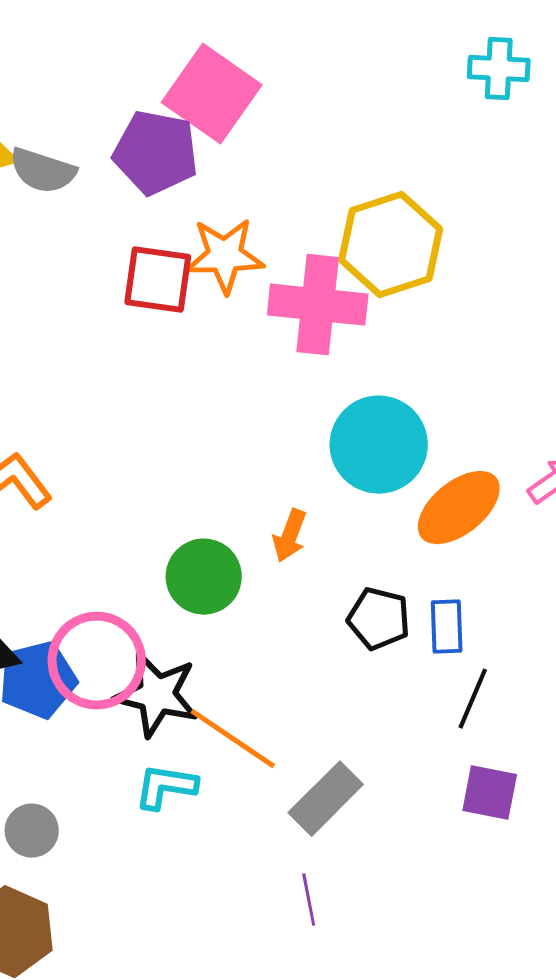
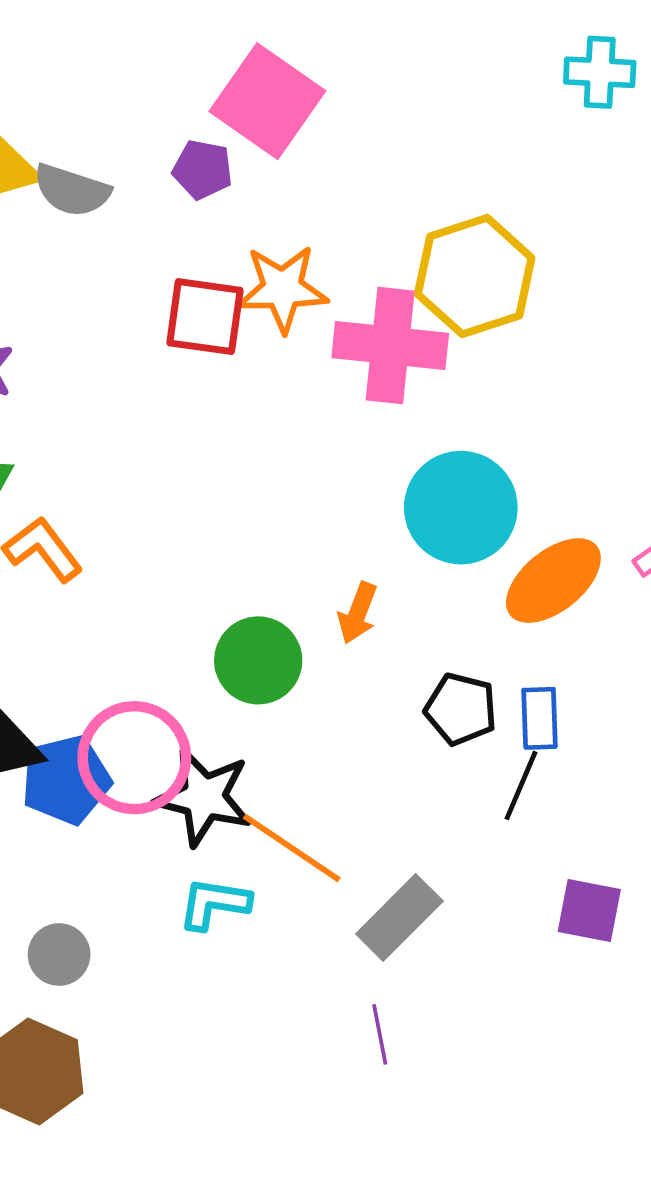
purple pentagon: (156, 153) -> (203, 170), size x0.6
black line: (473, 699) -> (521, 785), moved

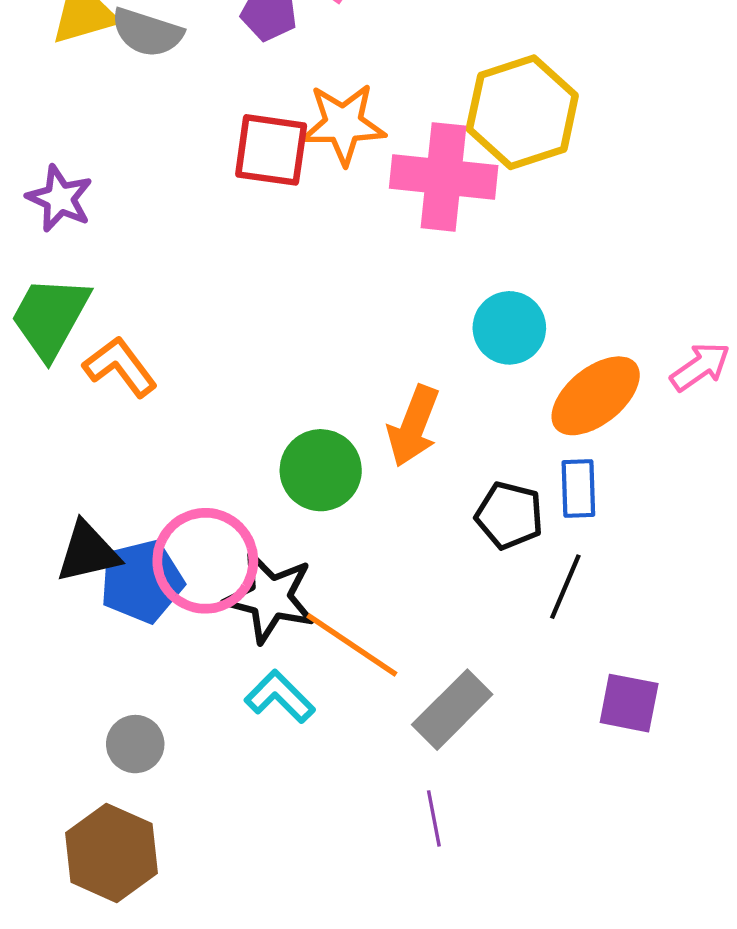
cyan circle: (461, 508) -> (509, 328), size x0.7
orange arrow: (358, 613) -> (413, 426), size x1.4
blue rectangle: (540, 718) -> (578, 489), moved
cyan L-shape: (214, 904) -> (280, 697), turned 36

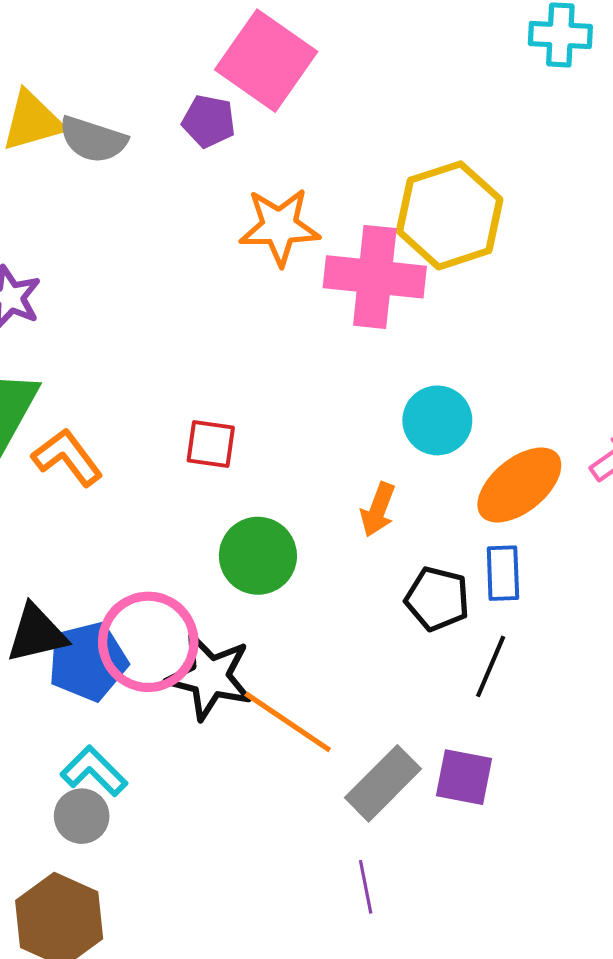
red square: (271, 150) -> (211, 444), moved, size x0.7
orange arrow: (413, 426) -> (378, 510), moved, size x0.7
cyan L-shape: (280, 697) -> (94, 771), moved
purple square: (629, 703) -> (464, 777), moved

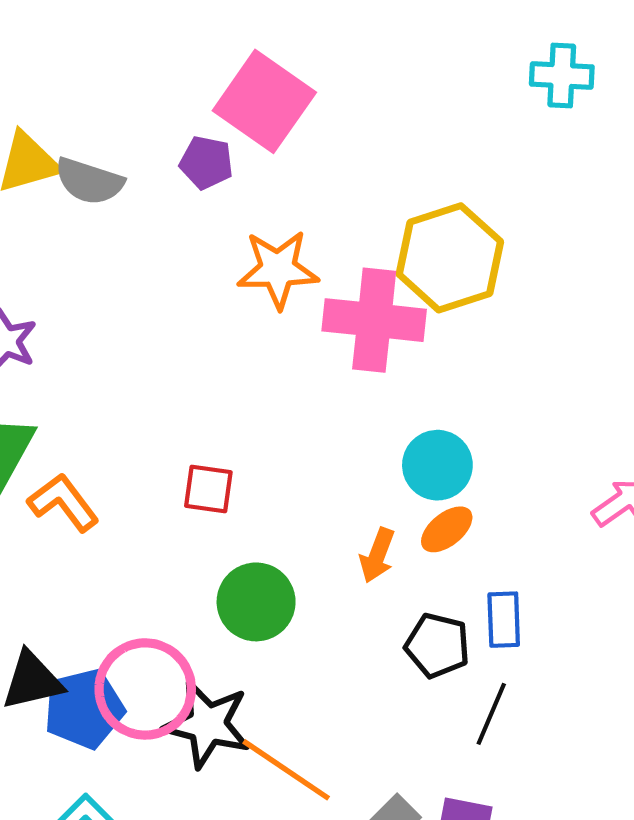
orange ellipse: (519, 485) -> (447, 529), moved, size x0.6

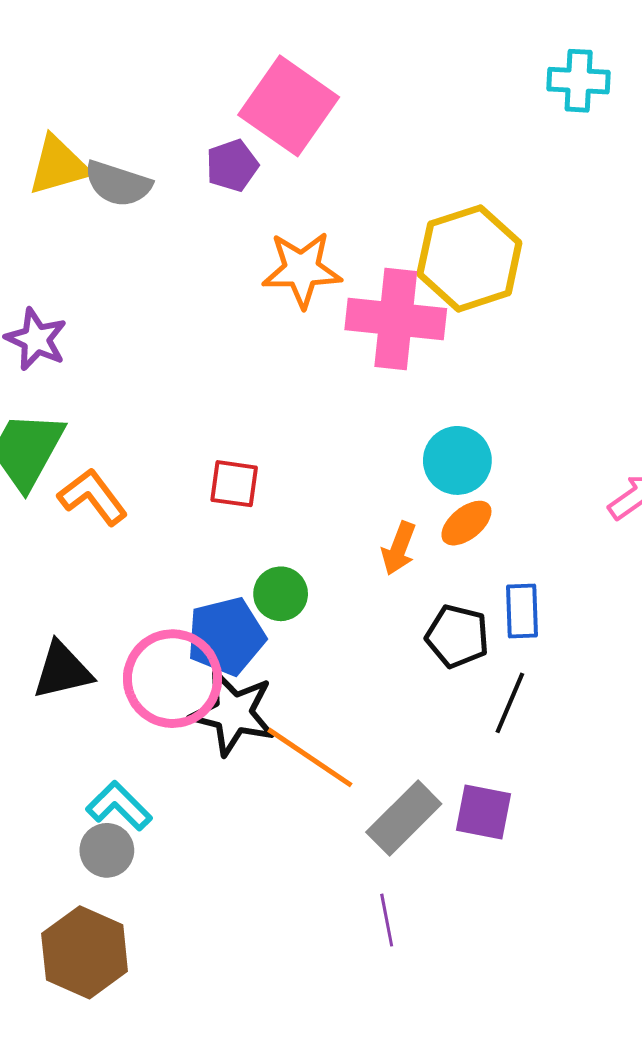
purple pentagon: (206, 163) -> (232, 165), turned -30
green circle: (256, 602) -> (281, 594), size x0.7
blue pentagon: (84, 709) -> (226, 636), moved

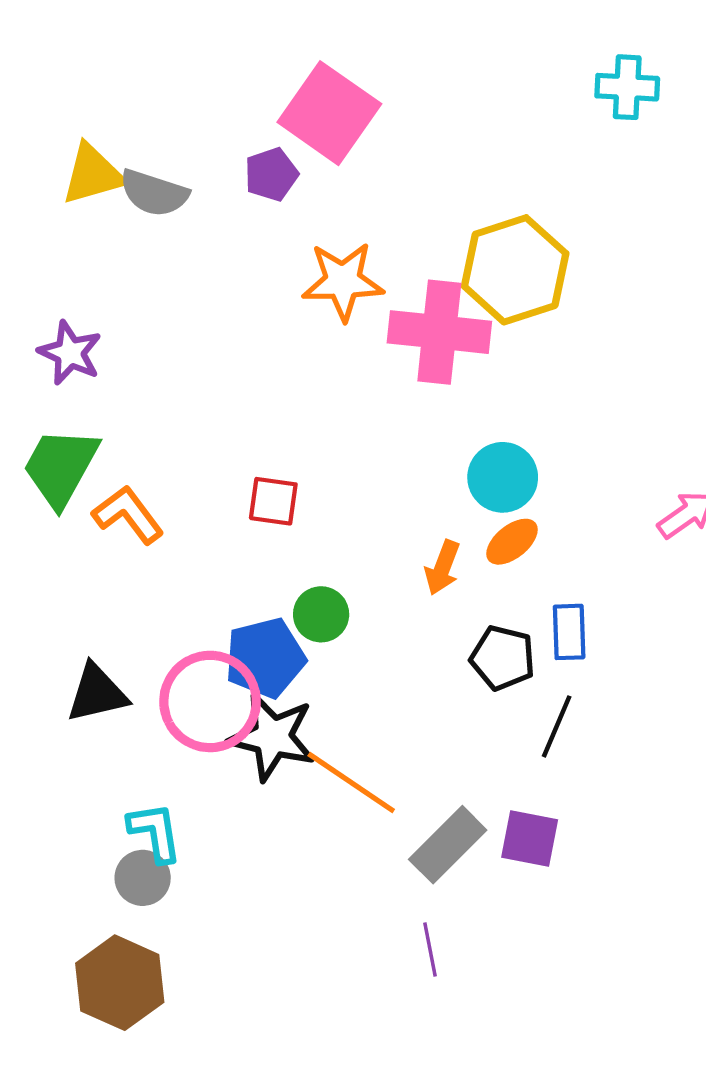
cyan L-shape: (119, 806) -> (155, 832), turned 36

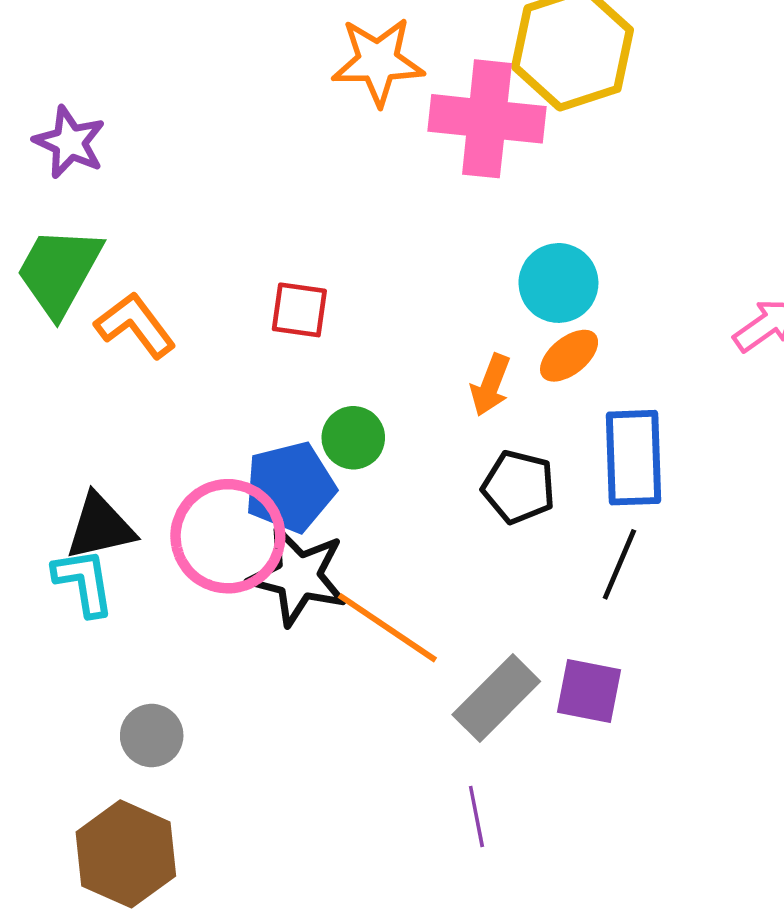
blue rectangle: (569, 632) -> (634, 458), size x1.5
black pentagon: (503, 658) -> (519, 487), moved
cyan L-shape: (155, 832) -> (84, 582), moved

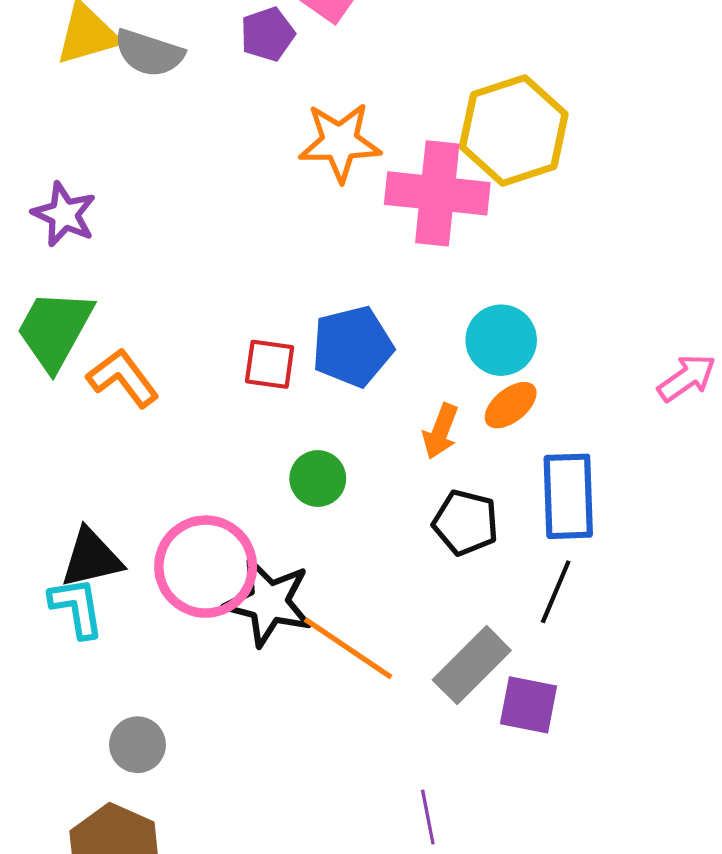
blue pentagon: (290, 487) -> (352, 346), moved
gray rectangle: (496, 698) -> (472, 665), moved

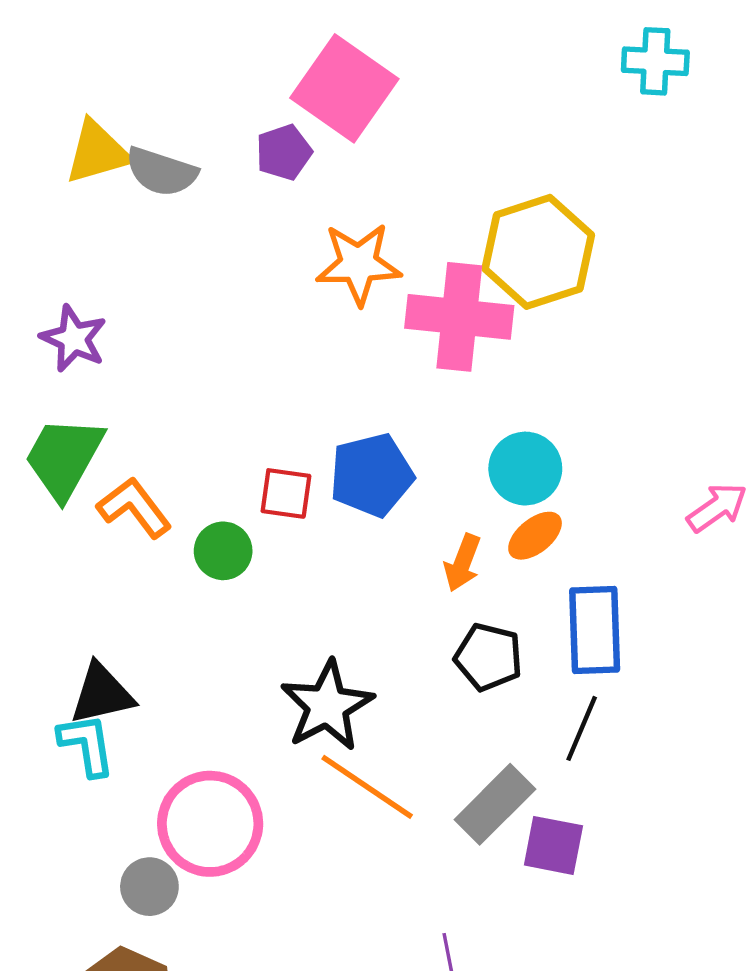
green circle: (318, 479) -> (223, 551), moved
pink circle: (206, 567) -> (210, 824), moved
black star: (269, 602) -> (327, 706), moved, turned 30

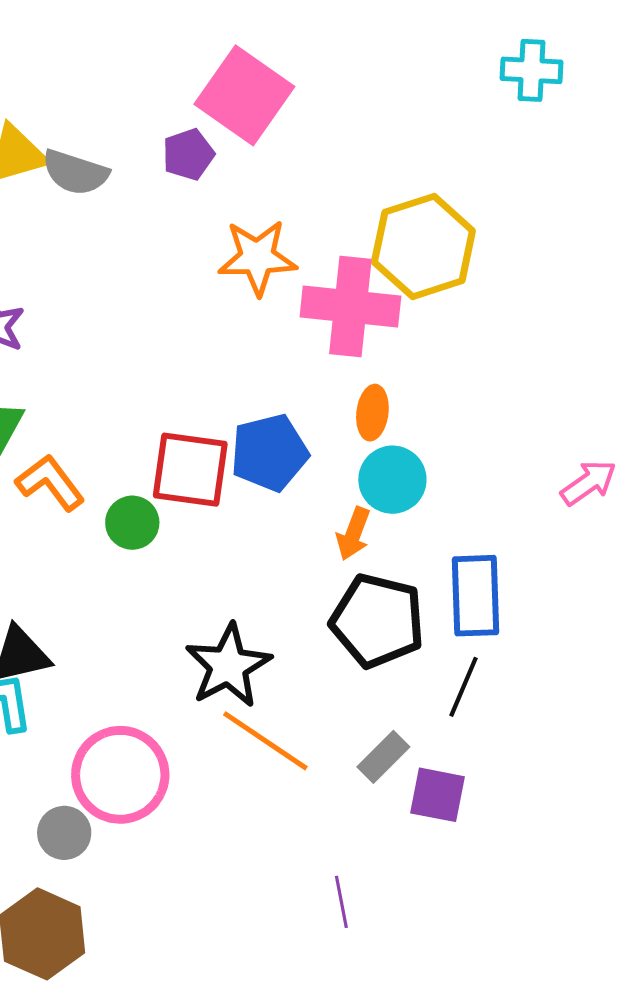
cyan circle: (525, 469) -> (392, 480), moved
red square: (286, 493) -> (190, 470), size x1.6
orange ellipse: (535, 536) -> (372, 413), moved, turned -44
black pentagon: (488, 657) -> (377, 621), size x1.5
gray rectangle: (495, 804) -> (383, 757), size x0.7

